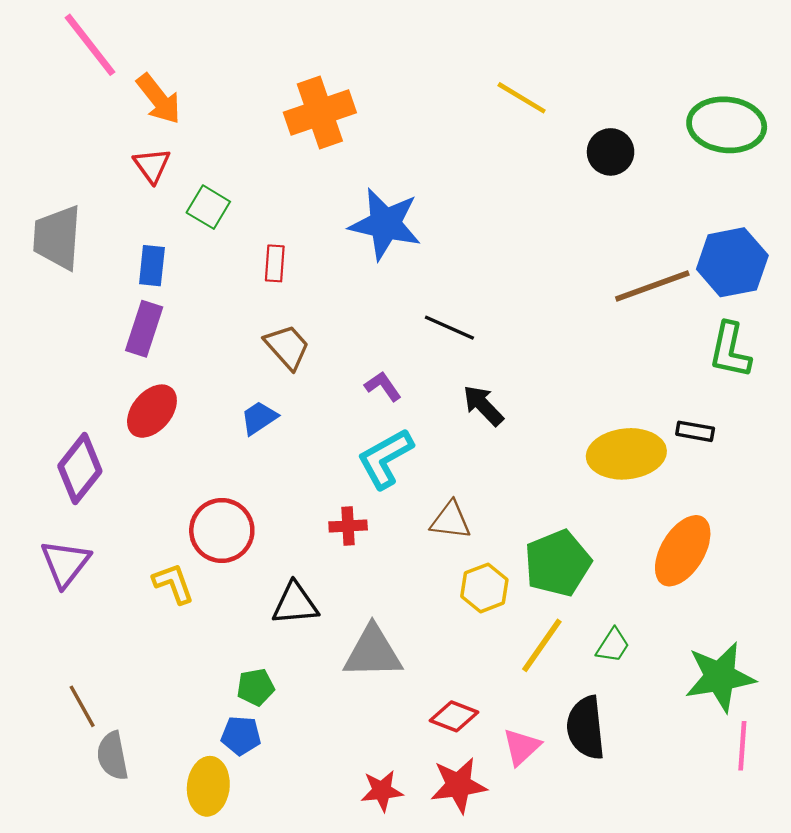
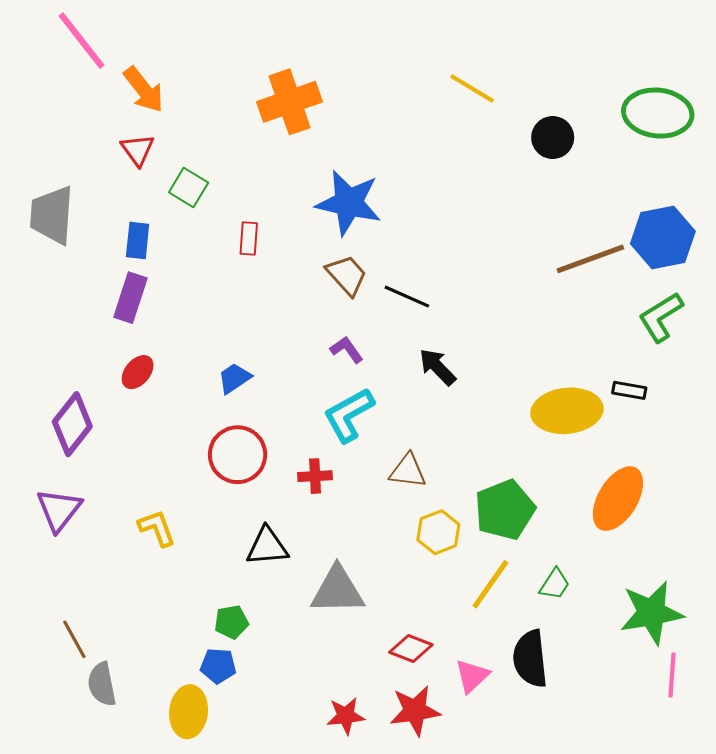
brown trapezoid: (287, 347) -> (347, 275), moved
green L-shape: (730, 350) -> (661, 317), turned 46
red ellipse: (152, 411) -> (138, 372), size x0.7
red circle: (222, 530) -> (238, 455), moved

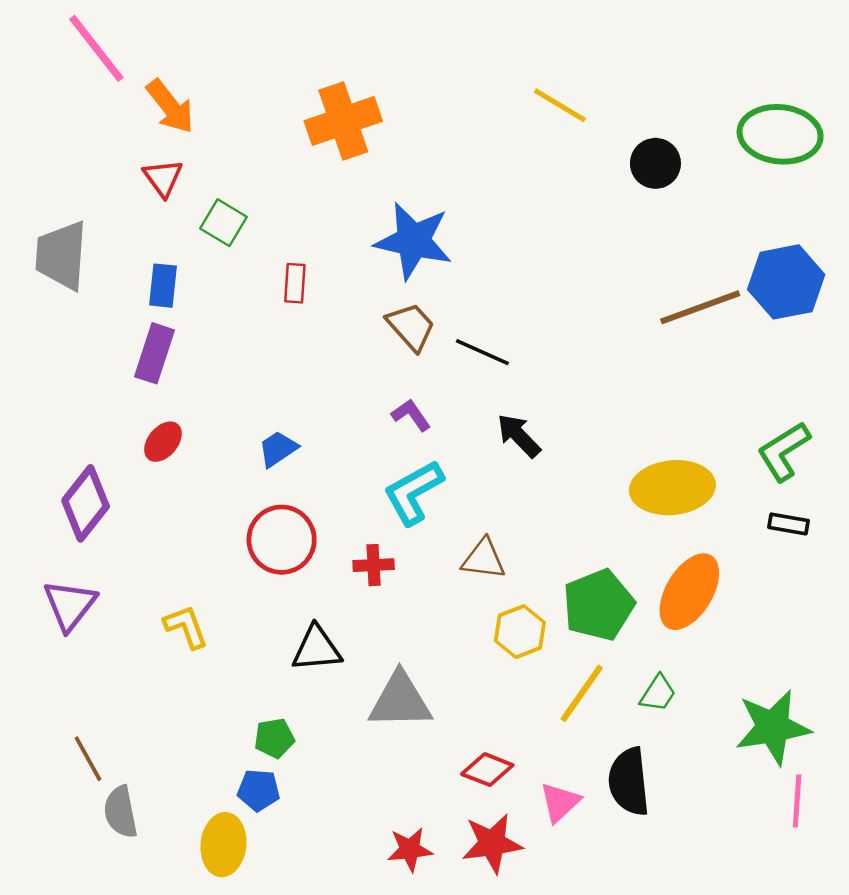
green L-shape: (661, 317) -> (784, 451), moved
black rectangle: (629, 390) -> (789, 524), moved
orange ellipse: (618, 499) -> (689, 592), moved

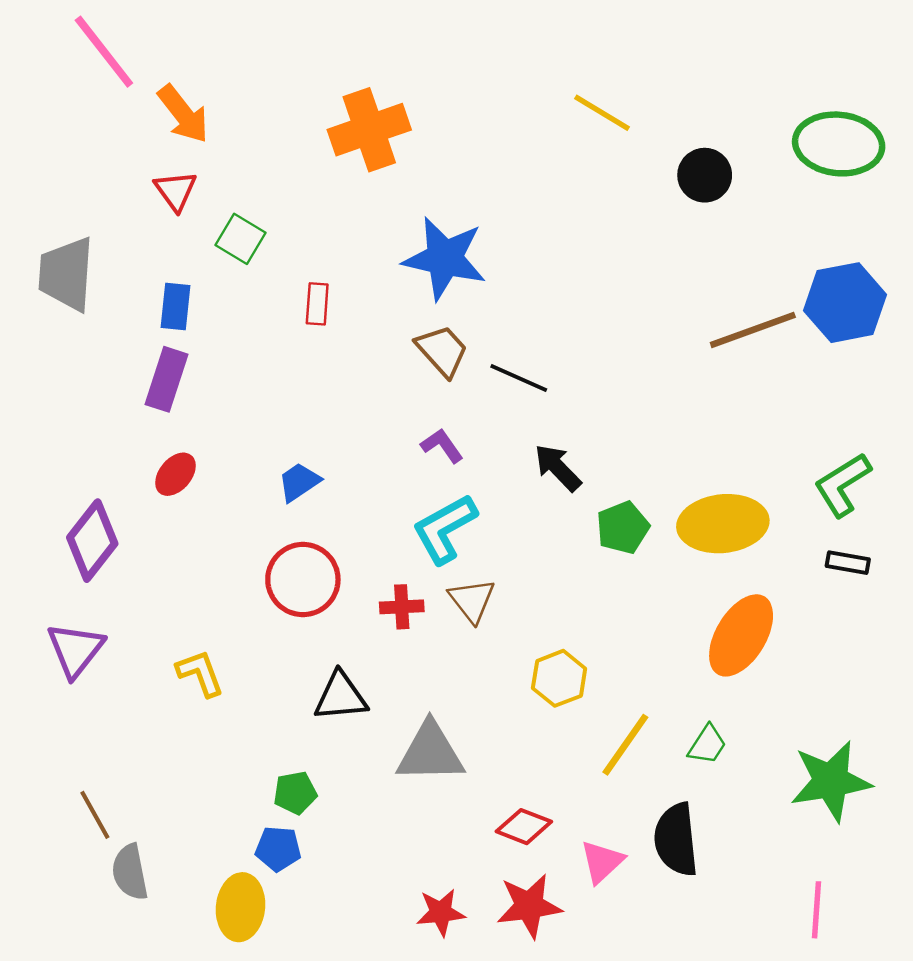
brown triangle: (484, 559) -> (472, 600), moved, turned 45
green pentagon: (599, 605) -> (623, 528), moved, size x0.7
pink line: (797, 801) -> (816, 910), moved

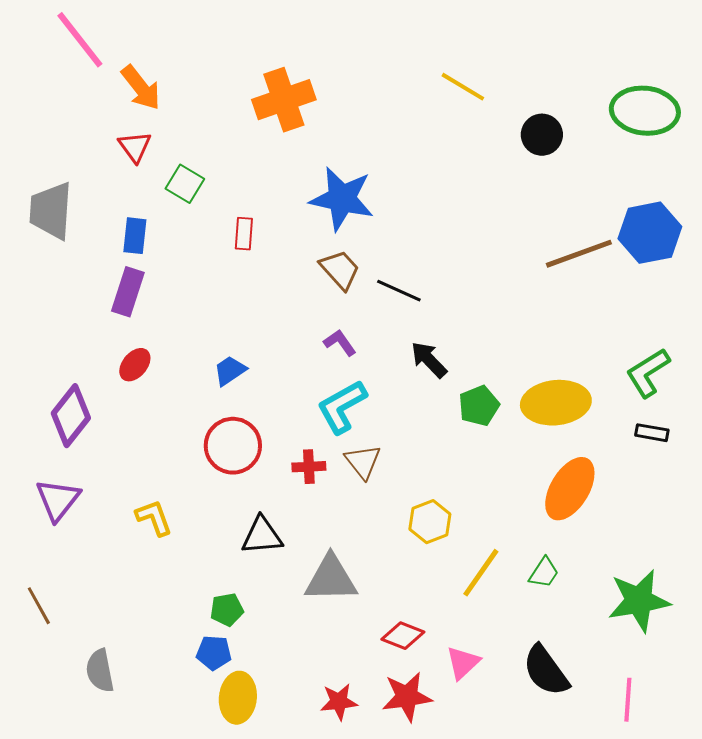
brown line: (95, 815) -> (39, 606), moved
black semicircle: (676, 840) -> (546, 671), moved, turned -30
yellow ellipse: (240, 907) -> (238, 698), moved

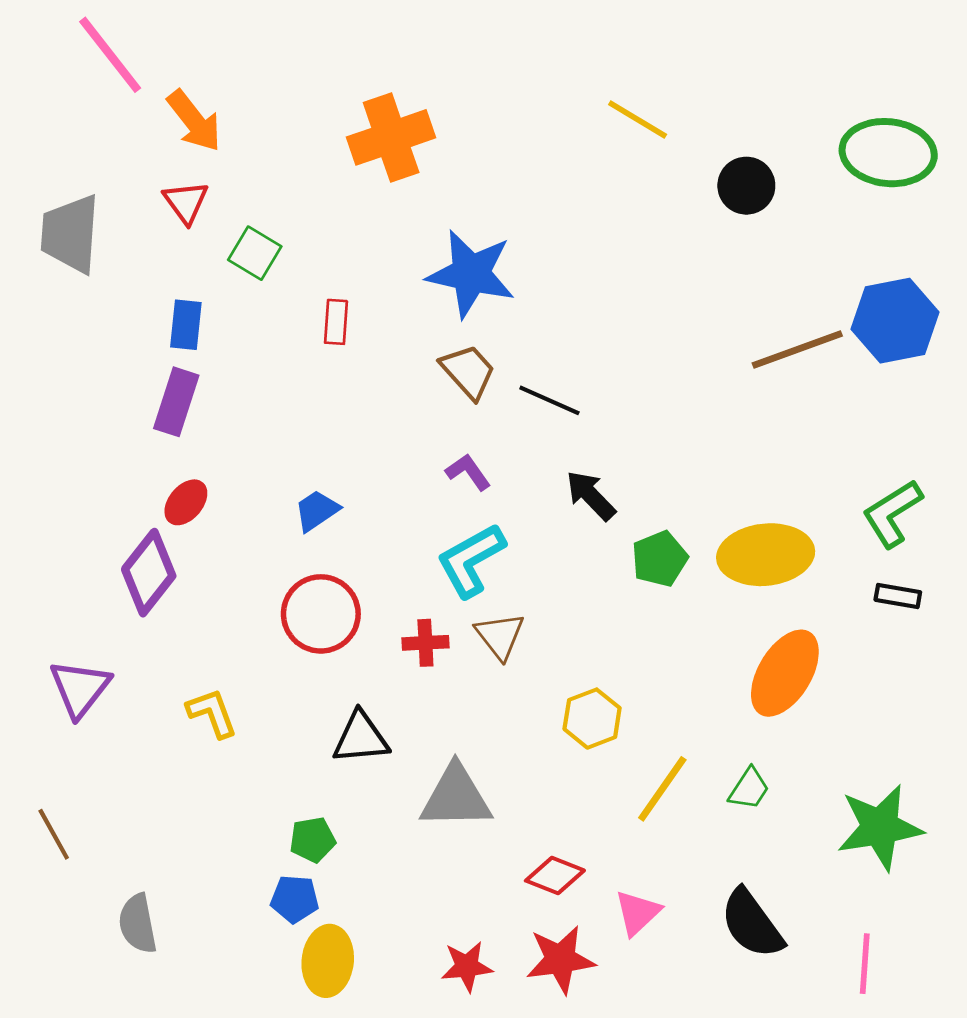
gray trapezoid: (51, 211) -> (70, 234), moved
purple diamond: (71, 416) -> (149, 573), moved

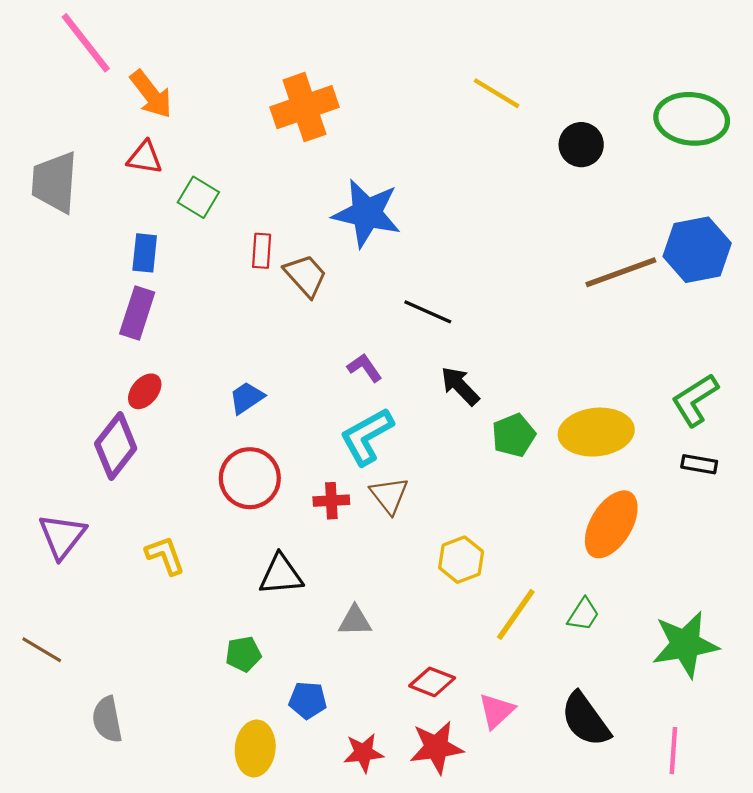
red triangle: (186, 202) -> (145, 158), turned -45
brown trapezoid: (468, 372) -> (306, 275), moved
gray triangle: (456, 797) -> (355, 621), size x0.6
brown line: (54, 834) -> (42, 650), turned -30
blue pentagon: (295, 899) -> (308, 700), moved

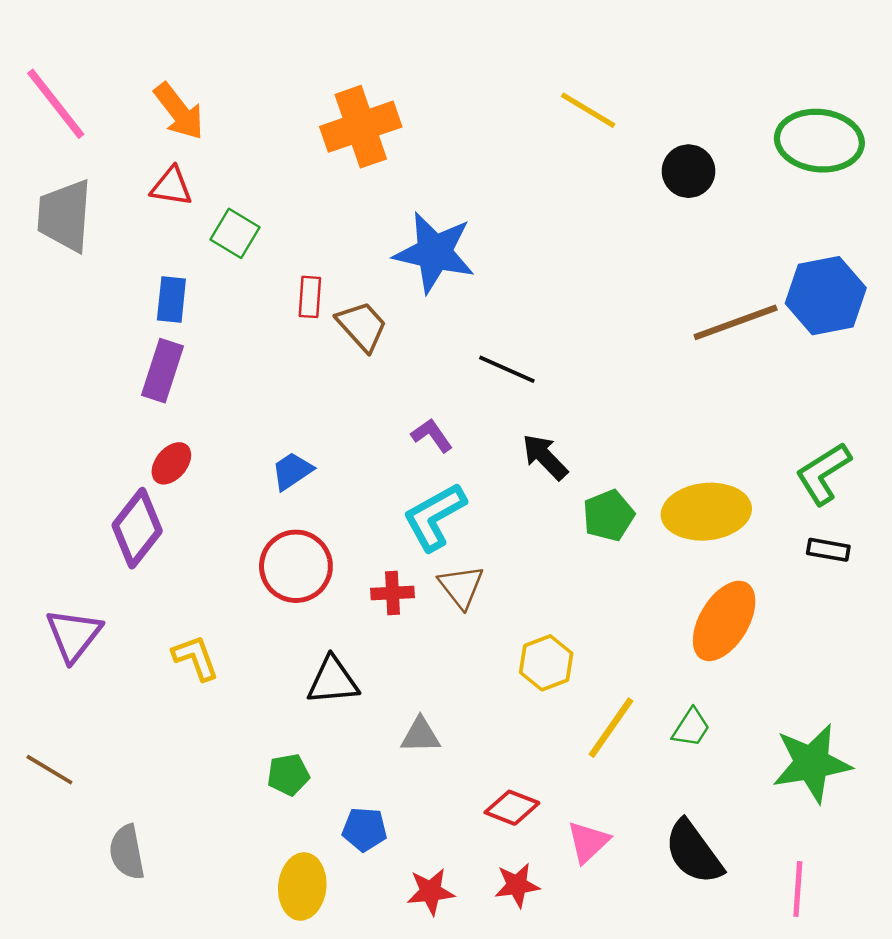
pink line: (86, 43) -> (56, 104), moved
red star: (436, 747) -> (517, 885), size x0.7

